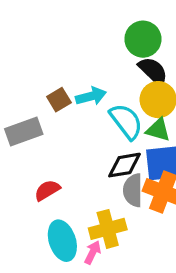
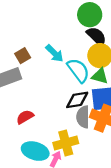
cyan arrow: (91, 96) -> (54, 53), turned 60
brown square: (59, 100) -> (23, 56), moved
cyan ellipse: (62, 241) -> (35, 151), turned -55

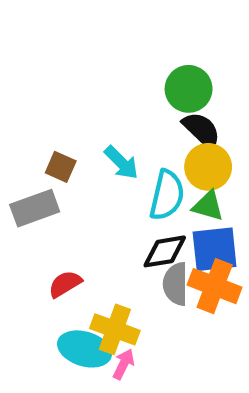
brown square: (23, 56) -> (61, 167), turned -35
cyan semicircle: (78, 70) -> (167, 195), turned 50
yellow cross: (66, 143) -> (115, 329), moved, turned 35

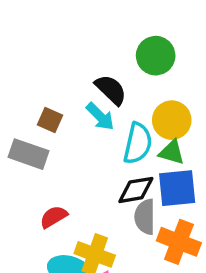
black semicircle: (202, 130) -> (111, 90), moved
gray rectangle: (35, 208) -> (28, 154), turned 39
orange cross: (215, 286) -> (179, 242), moved

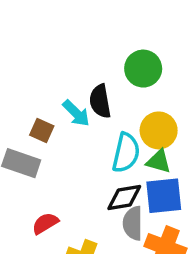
black semicircle: (111, 90) -> (100, 101), turned -144
cyan arrow: (100, 117) -> (76, 113), moved

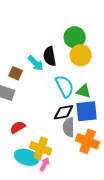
yellow circle: (159, 130) -> (81, 55), moved
cyan semicircle: (126, 153) -> (65, 86), turned -40

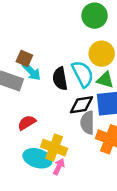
yellow circle: (81, 55) -> (102, 54), moved
black semicircle: (50, 56) -> (60, 79), moved
cyan arrow: (36, 63) -> (32, 71), moved

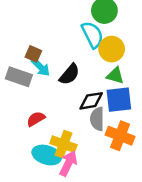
cyan semicircle: (83, 74) -> (92, 35), moved
black semicircle: (60, 79) -> (69, 74), turned -130
pink arrow: (59, 167) -> (68, 163), size x1.5

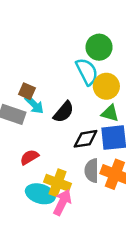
gray semicircle: (97, 119) -> (92, 171), moved

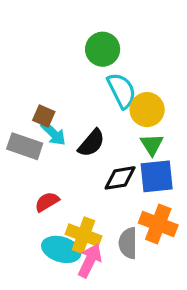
green circle: (99, 47) -> (103, 49), moved
green triangle: (110, 113) -> (152, 145), turned 42
gray semicircle: (92, 171) -> (128, 243), moved

